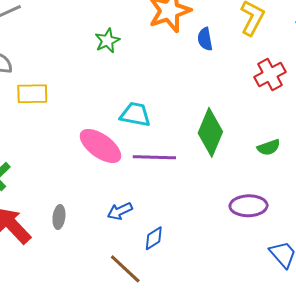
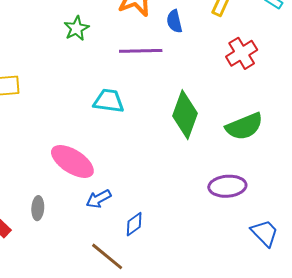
pink ellipse: (101, 146) -> (72, 161), moved
green semicircle: (269, 147) -> (244, 126), size x1.6
purple line: (154, 157) -> (141, 51), moved

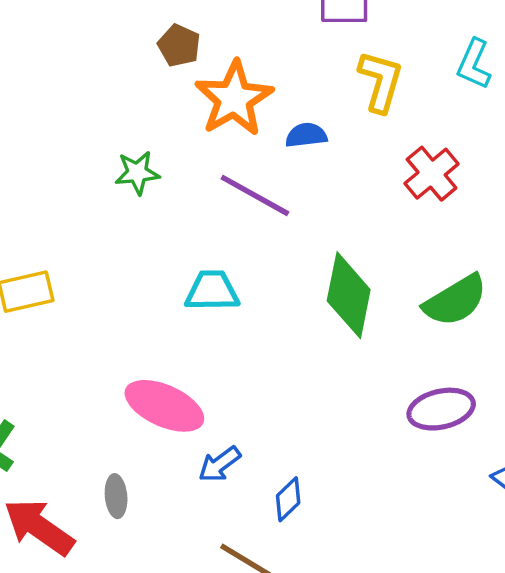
blue semicircle: (174, 21) -> (306, 135), turned 105
green star: (76, 28) -> (137, 173), turned 30
purple line: (141, 51) -> (255, 195), turned 39

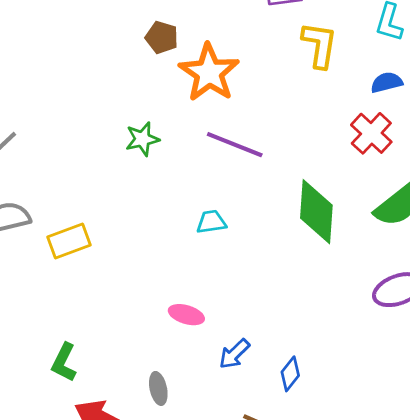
blue semicircle: (306, 135) -> (387, 82), moved
red cross: (432, 174) -> (371, 133), moved
cyan trapezoid: (212, 291) -> (211, 222), size x0.7
pink ellipse: (164, 406) -> (186, 315), size x0.6

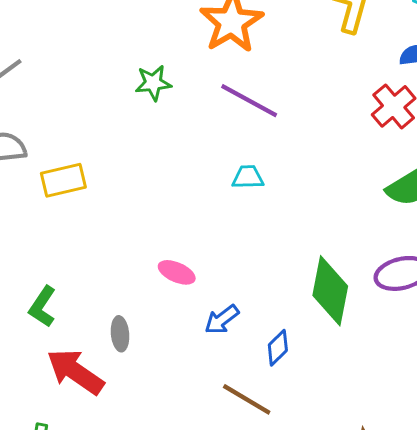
green diamond: (316, 212) -> (330, 291), moved
cyan trapezoid: (211, 222) -> (248, 177), moved
gray ellipse: (158, 388) -> (120, 334), moved

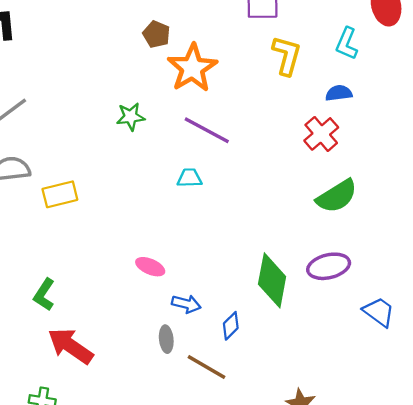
cyan trapezoid: (248, 177) -> (190, 178), moved
blue arrow: (222, 320) -> (186, 304), turned -128
gray ellipse: (120, 334) -> (166, 339), moved

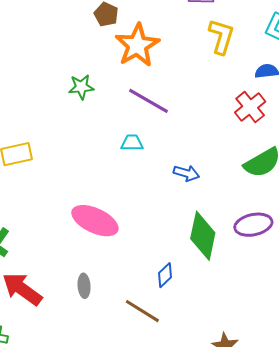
pink ellipse: (150, 267) -> (95, 221), size x1.8
blue arrow: (186, 304) -> (186, 173), moved
gray ellipse: (166, 339) -> (84, 286), moved

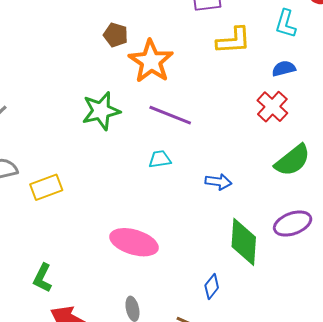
yellow L-shape: (221, 36) -> (234, 40), turned 78
green star: (81, 87) -> (101, 111), size x1.5

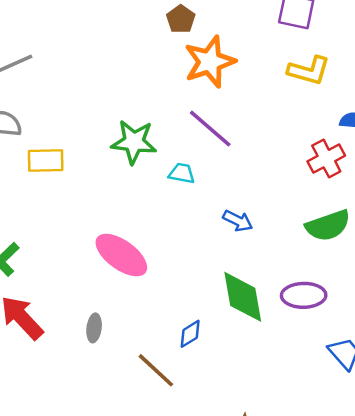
green star: (101, 111) -> (134, 142), moved
green diamond: (244, 242) -> (243, 297), turned -33

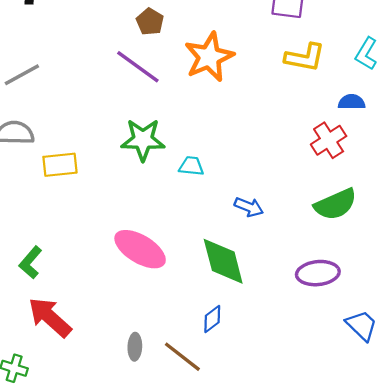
brown pentagon: (181, 19) -> (150, 22), moved
purple line: (210, 129) -> (138, 67), moved
green diamond: (243, 297) -> (223, 261), moved
gray ellipse: (94, 328) -> (135, 347), moved

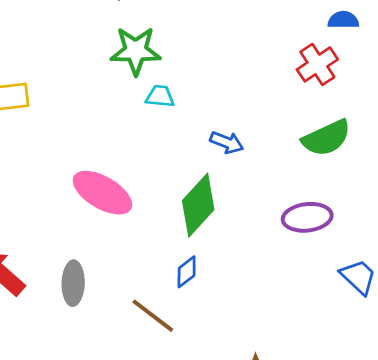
green star: (143, 140) -> (136, 51), moved
green diamond: (223, 261) -> (198, 205), turned 58
gray ellipse: (135, 347) -> (73, 283), moved, size x1.4

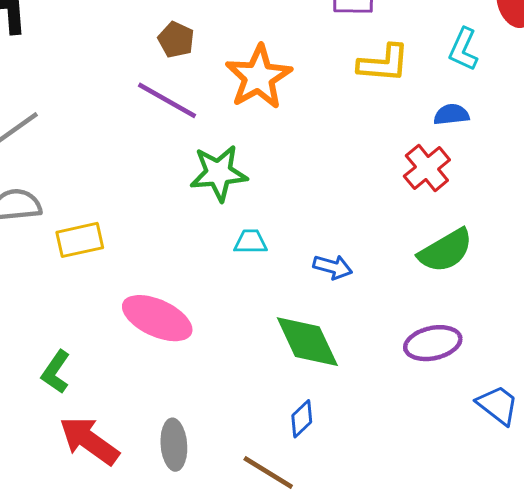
cyan trapezoid: (160, 96) -> (251, 242), moved
pink ellipse: (102, 193) -> (157, 318), moved
green diamond: (198, 205) -> (307, 342), turned -62

